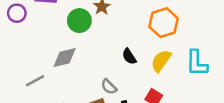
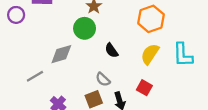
green circle: (79, 21) -> (85, 28), moved
black semicircle: (129, 56) -> (112, 50), moved

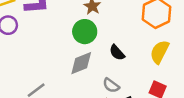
gray diamond: (61, 54) -> (81, 63), moved

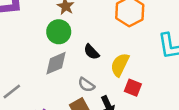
yellow semicircle: (160, 52) -> (120, 65), moved

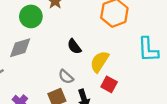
green circle: (59, 32) -> (31, 16), moved
gray diamond: (56, 63) -> (20, 48), moved

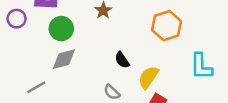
green circle: (31, 16) -> (61, 29), moved

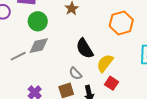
black semicircle: (122, 60) -> (85, 48), size x1.5
gray line: (36, 87) -> (18, 56), moved

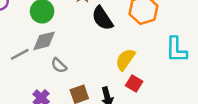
black semicircle: (85, 48) -> (102, 18), moved
gray semicircle: (75, 73) -> (59, 65), moved

